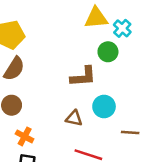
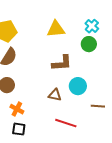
yellow triangle: (96, 18) -> (56, 29), moved
green circle: (108, 52) -> (89, 44), moved

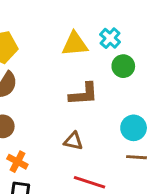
cyan cross: (92, 26) -> (110, 38), moved
cyan circle: (78, 86) -> (134, 128), moved

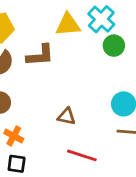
cyan cross: (110, 38) -> (101, 19), size x1.4
brown L-shape: (84, 94) -> (40, 55), moved

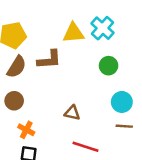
green circle: (114, 46) -> (109, 66), moved

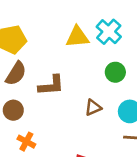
brown L-shape: (49, 60) -> (51, 85), moved
brown triangle: (72, 113) -> (93, 108), moved, turned -35

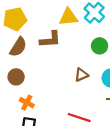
brown L-shape: (51, 85) -> (50, 39), moved

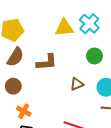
brown L-shape: (50, 39) -> (47, 62), moved

